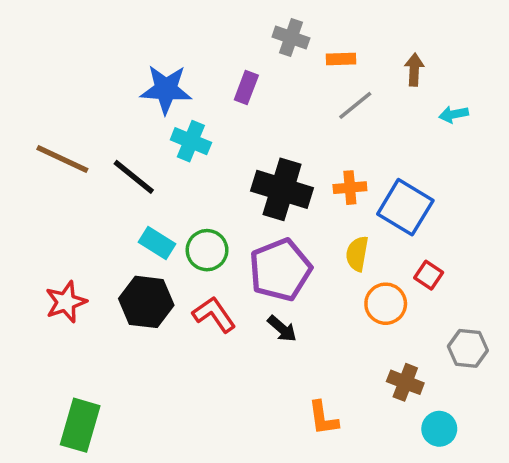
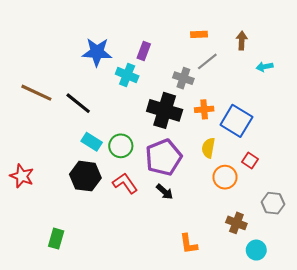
gray cross: (291, 38) -> (183, 78), moved
cyan cross: (191, 141) -> (127, 75), moved
red star: (66, 302) -> (22, 176), moved, turned -30
green rectangle: (80, 425) -> (56, 239), moved, size x0.7

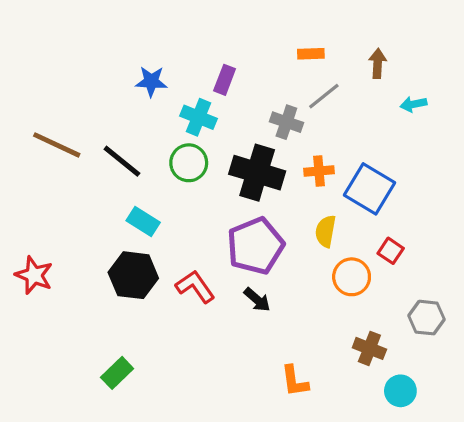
blue star: (97, 52) -> (151, 81), size x0.7
green circle: (121, 146) -> (189, 163), moved
green rectangle: (56, 239) -> (117, 373), moved, turned 30

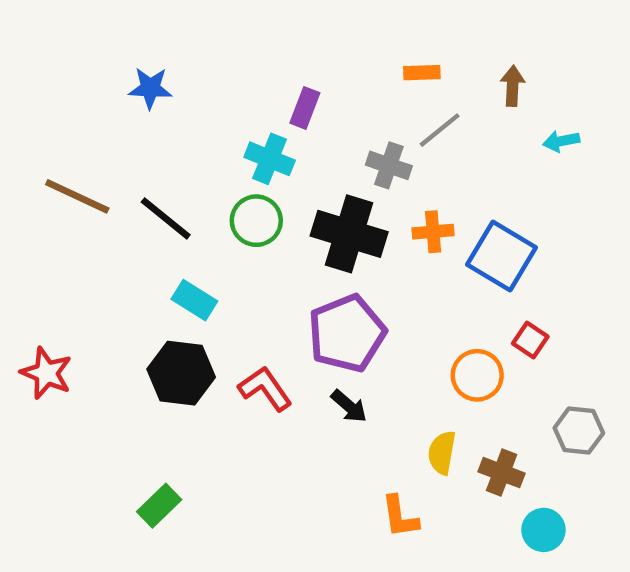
blue star: (151, 81) -> (150, 88), moved
yellow semicircle: (326, 231) -> (442, 453), moved

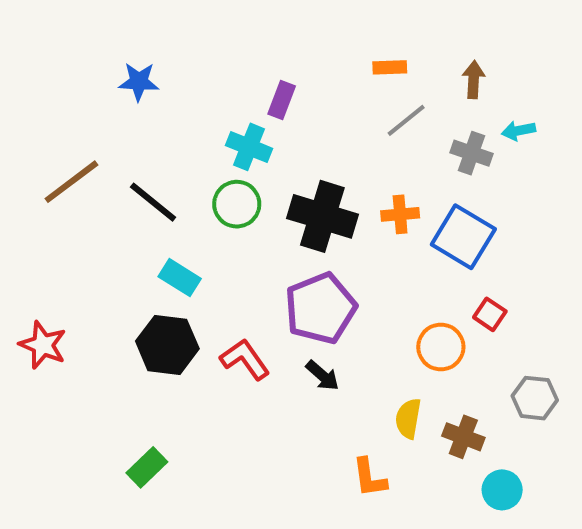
gray cross: (389, 165) -> (471, 153), moved
brown line: (77, 196) -> (71, 182), turned -62

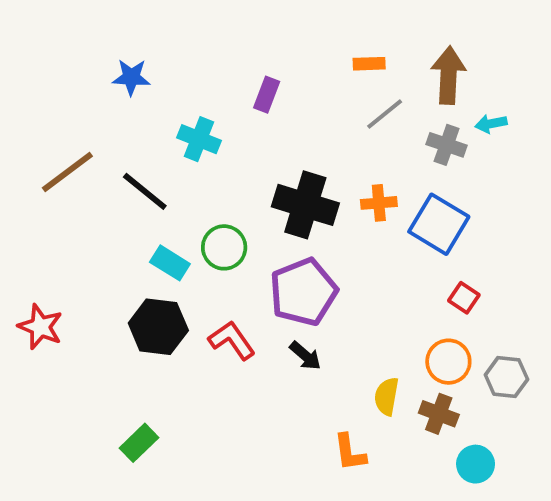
brown arrow: (474, 80) -> (448, 75), size x1.6
cyan cross: (249, 147) -> (199, 139), moved
green circle: (237, 204) -> (224, 247), moved
orange circle: (441, 347) -> (448, 362), moved

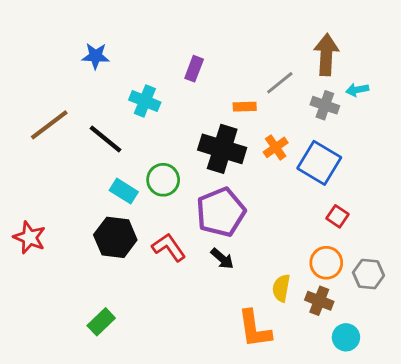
orange rectangle: (369, 64) -> (245, 107), moved
orange cross: (379, 203) -> (276, 147), turned -30
orange L-shape: (350, 452) -> (255, 329), size x1.4

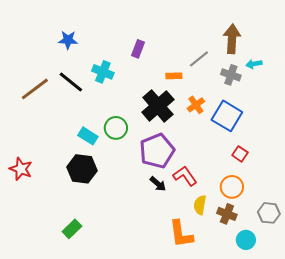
black line: (105, 139) -> (71, 82), moved
black cross: (222, 149) -> (158, 106), turned 32
red L-shape: (169, 247) -> (185, 176), moved
gray hexagon: (368, 274) -> (269, 213), moved

